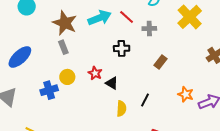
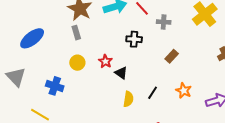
blue cross: (49, 90) -> (55, 86), moved, turned 30
orange star: (186, 94) -> (184, 91), moved

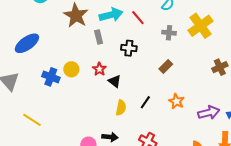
gray cross: (164, 22) -> (169, 33), moved
gray rectangle: (76, 33) -> (99, 37), moved
blue cross: (55, 86) -> (51, 77), moved

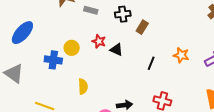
gray rectangle: (99, 37) -> (91, 10), turned -48
brown rectangle: (166, 67) -> (142, 27), moved
yellow semicircle: (121, 108) -> (83, 87), moved

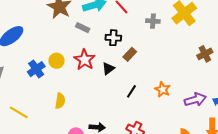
red star: (99, 41) -> (85, 60), size x1.5
black triangle: (116, 50) -> (108, 69), moved, turned 48
blue cross: (53, 60) -> (36, 69), turned 36

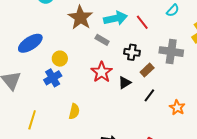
gray cross: (153, 21) -> (171, 52), moved, size x1.6
yellow circle: (56, 61) -> (60, 59), moved
black line: (131, 91) -> (149, 95), moved
yellow line: (19, 112) -> (32, 120), turned 72

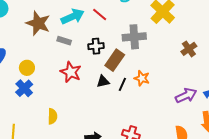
brown rectangle: (147, 70) -> (115, 60), size x1.5
black triangle: (125, 83) -> (103, 82), moved, turned 32
orange star: (177, 107) -> (142, 78), moved

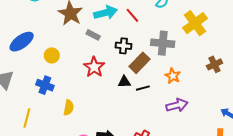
orange star: (142, 78) -> (173, 76), moved
black line: (122, 84) -> (143, 88), turned 40
blue cross: (24, 88) -> (45, 85), moved, turned -36
purple arrow: (186, 96) -> (177, 105), moved

